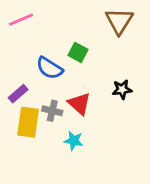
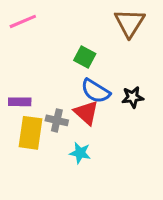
blue semicircle: (49, 68) -> (96, 91), moved
purple rectangle: (18, 94) -> (20, 102), turned 42

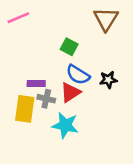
purple rectangle: (20, 102) -> (36, 84), moved
red triangle: (86, 113) -> (70, 92), turned 45
cyan star: (80, 153) -> (65, 125), size x1.5

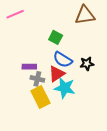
brown triangle: (106, 19) -> (85, 15), turned 50
yellow rectangle: (25, 109) -> (40, 97), moved, turned -35
cyan star: (65, 125) -> (65, 88), moved

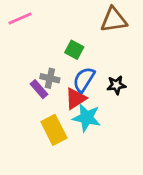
blue semicircle: (63, 60) -> (84, 80), turned 90
purple rectangle: (29, 67) -> (39, 89), turned 48
gray cross: (37, 79) -> (50, 78), moved

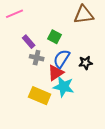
purple rectangle: (39, 89) -> (29, 42), moved
yellow rectangle: (54, 130) -> (40, 96), turned -40

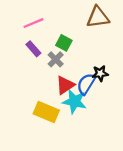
pink line: (15, 14) -> (33, 23), moved
gray cross: (37, 58) -> (56, 59), moved, turned 32
blue semicircle: (62, 59) -> (86, 84), moved

